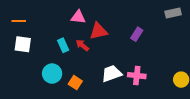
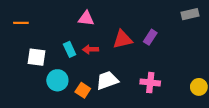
red triangle: (98, 31) -> (123, 39), moved
white square: (23, 44) -> (36, 57), moved
red arrow: (82, 45) -> (91, 49), turned -40
white trapezoid: (112, 74) -> (107, 80), moved

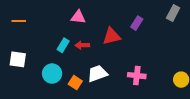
gray rectangle: (190, 14) -> (173, 13), turned -49
purple rectangle: (150, 37) -> (137, 23), moved
cyan rectangle: (70, 49) -> (63, 45), turned 56
white square: (36, 57) -> (18, 59), moved

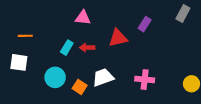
orange line: (19, 21) -> (25, 36), moved

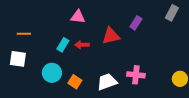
white trapezoid: (103, 77) -> (107, 82), moved

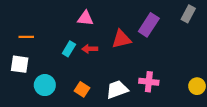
purple rectangle: (136, 23) -> (149, 25), size x1.5
cyan circle: (52, 73) -> (45, 85), moved

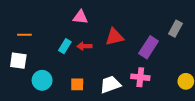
gray rectangle: (188, 14) -> (175, 29), moved
purple rectangle: (149, 25) -> (149, 47), moved
orange square: (82, 89) -> (77, 84), turned -32

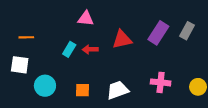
purple rectangle: (149, 47) -> (158, 33), moved
pink cross: (140, 77) -> (161, 82), moved

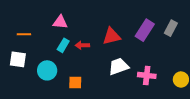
pink triangle: (86, 19) -> (60, 22), moved
cyan circle: (45, 86) -> (47, 70), moved
white trapezoid: (118, 90) -> (119, 66), moved

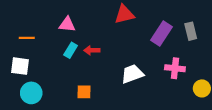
gray rectangle: (171, 28) -> (191, 31), turned -42
red triangle: (112, 36) -> (124, 14), moved
cyan circle: (47, 70) -> (31, 93), moved
pink cross: (147, 75) -> (175, 68), moved

